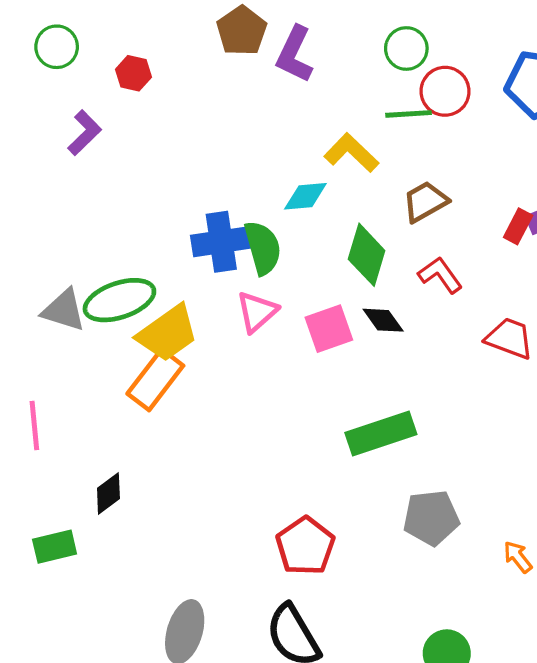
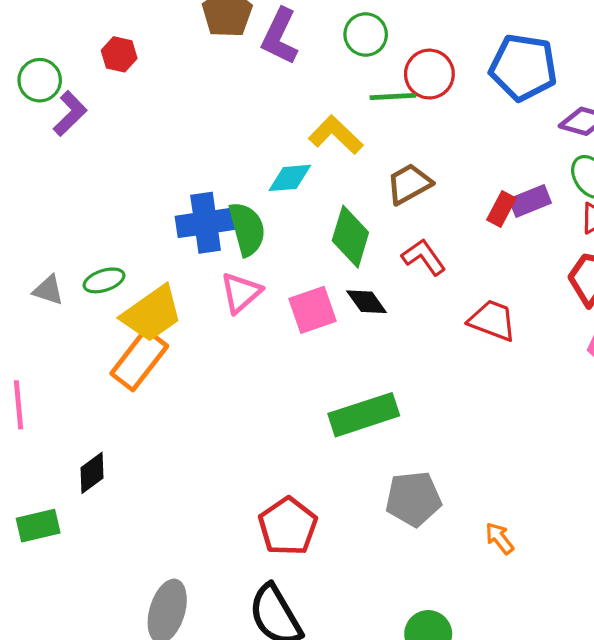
green circle: (57, 47) -> (40, 80), moved
green circle: (406, 48) -> (366, 34), moved
green ellipse: (119, 300) -> (104, 280), size x0.6
gray triangle: (64, 310) -> (48, 290), size x0.7

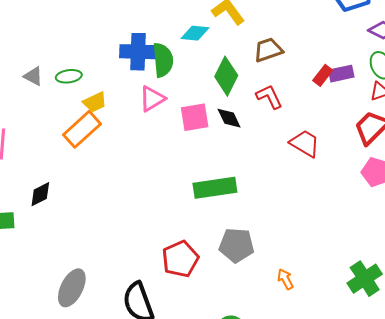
yellow trapezoid: (152, 314) -> (95, 102), size x0.6
red pentagon: (288, 526) -> (180, 259), moved

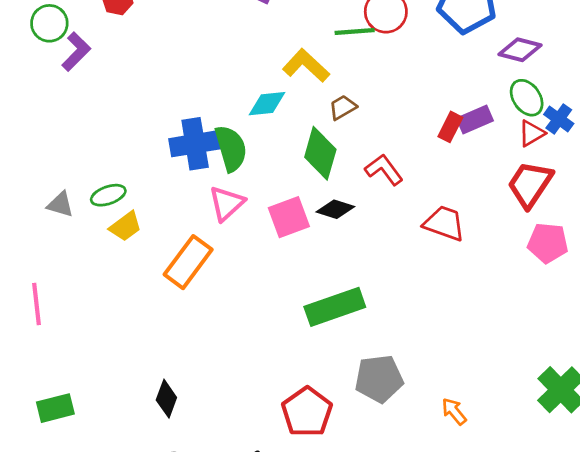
brown trapezoid: (268, 50) -> (343, 107), moved, size x0.7
yellow trapezoid: (95, 102) -> (125, 226), moved
black diamond: (229, 118) -> (335, 209), turned -36
orange rectangle: (82, 129) -> (188, 262), moved
black diamond: (40, 194) -> (166, 399), moved, turned -32

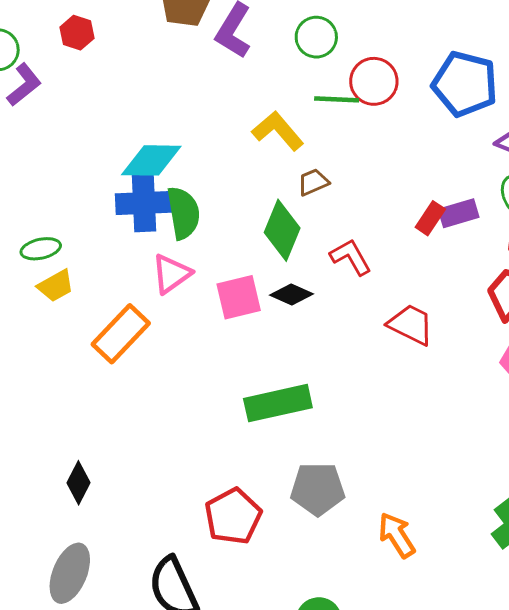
cyan diamond: (267, 104) -> (151, 160), moved, size x1.4
orange arrow: (454, 411) -> (397, 535), size x1.4

